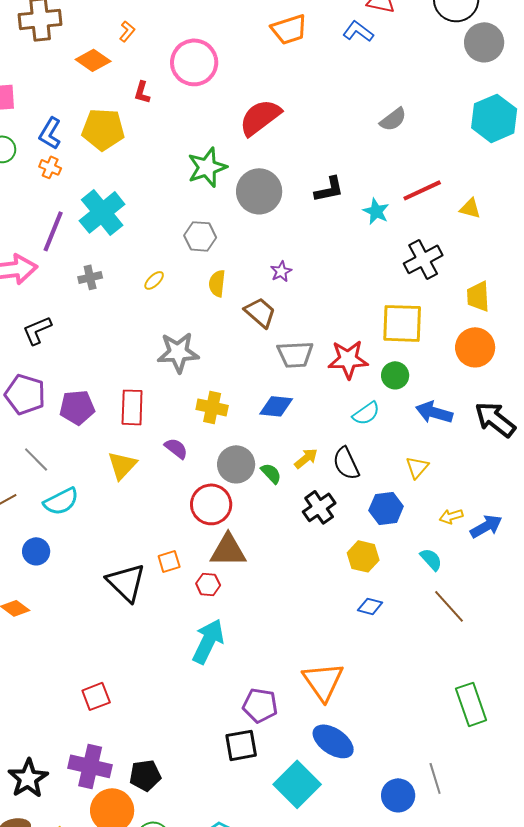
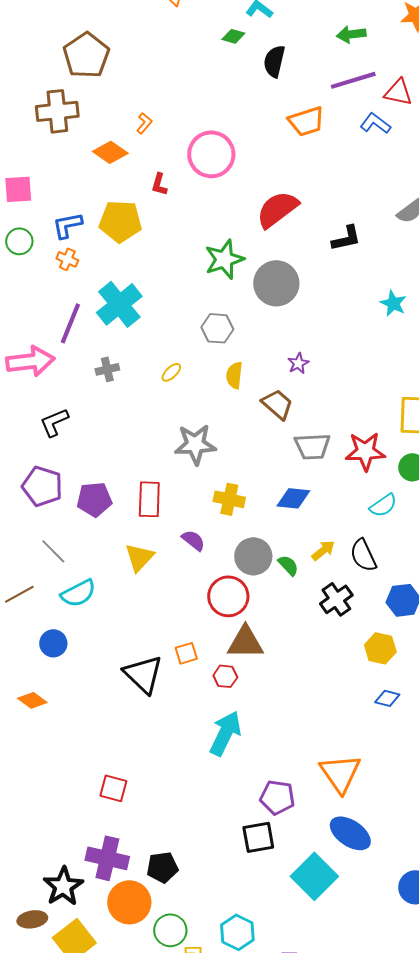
blue L-shape: (50, 133) -> (67, 225), turned 48
black L-shape: (329, 189) -> (346, 238), moved
red square: (96, 696) -> (113, 788), turned 36
black star: (28, 778) -> (63, 886), moved

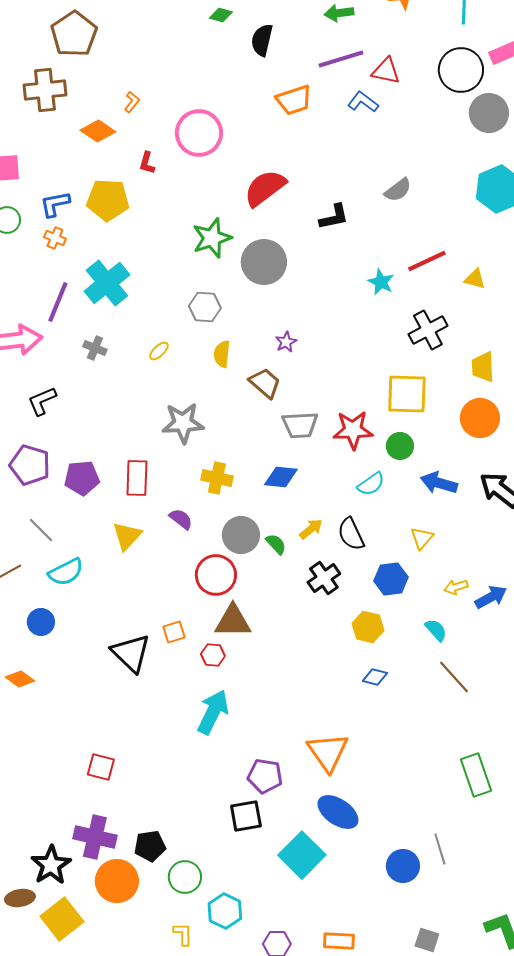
gray cross: (107, 369) -> (95, 348), turned 35
green circle: (170, 930) -> (185, 877), moved

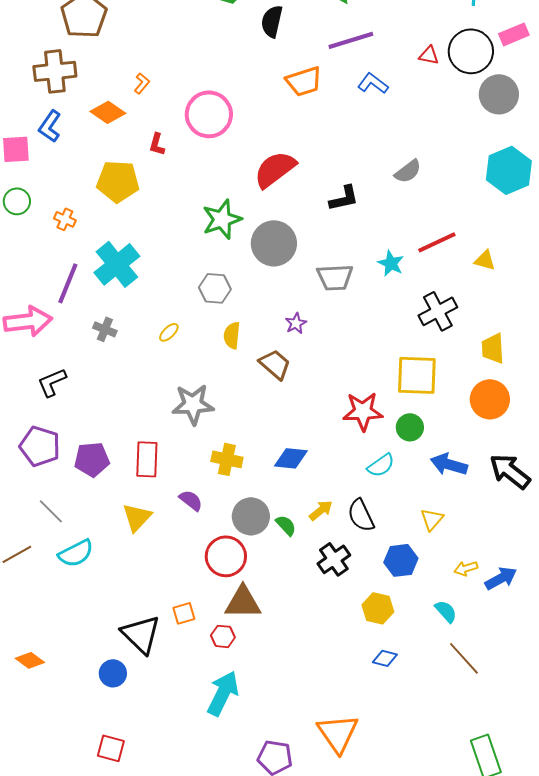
red triangle: (386, 71) -> (429, 55), moved, size x0.7
blue L-shape: (55, 204) -> (50, 126), moved, turned -44
gray trapezoid: (300, 425) -> (335, 277), moved
blue circle: (41, 622) -> (113, 673), moved

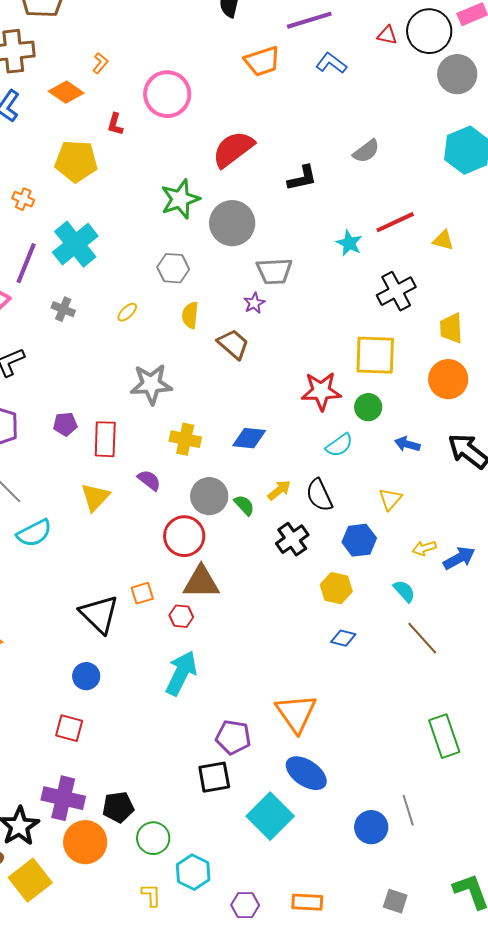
gray trapezoid: (335, 277) -> (274, 271), moved
purple pentagon: (92, 459) -> (65, 424), moved, size x0.7
blue arrow: (449, 464) -> (407, 444), size x0.7
blue circle: (113, 673) -> (86, 676), moved

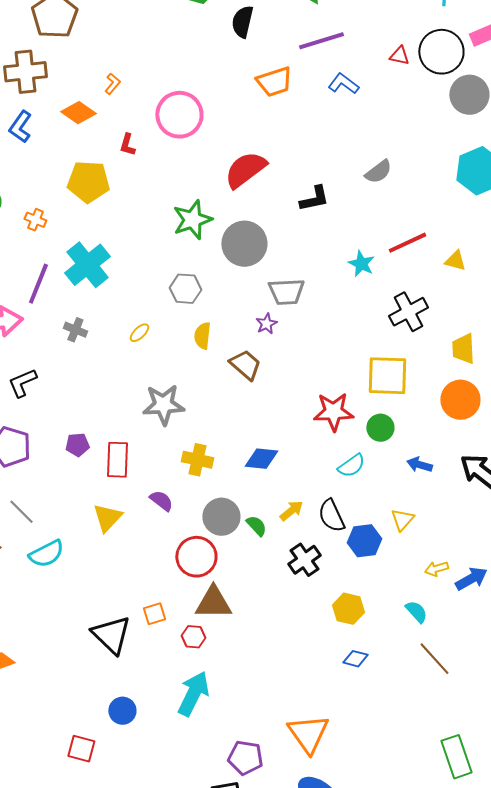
blue hexagon: (359, 540) -> (364, 541), moved
blue circle: (86, 676) -> (122, 711), moved

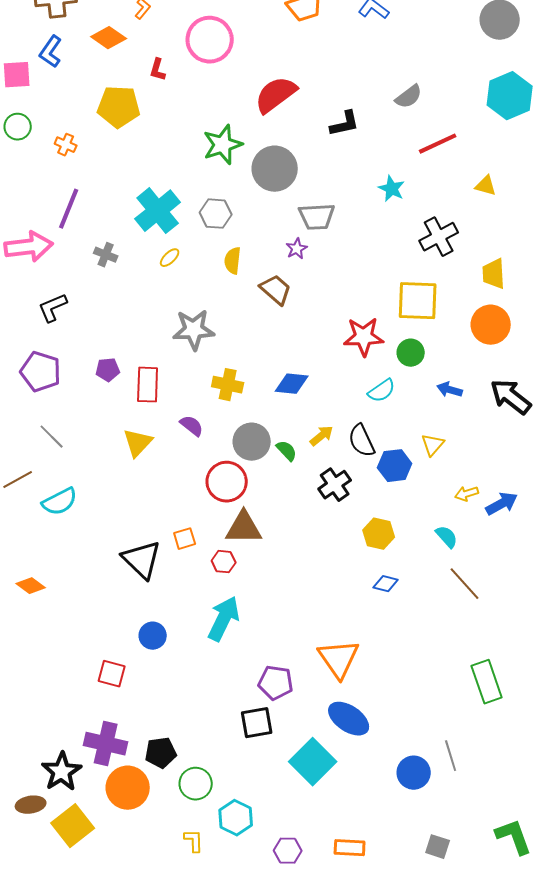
red line: (407, 243) -> (438, 144), moved
cyan cross: (87, 265) -> (158, 211), moved
cyan semicircle: (46, 554) -> (60, 502), moved

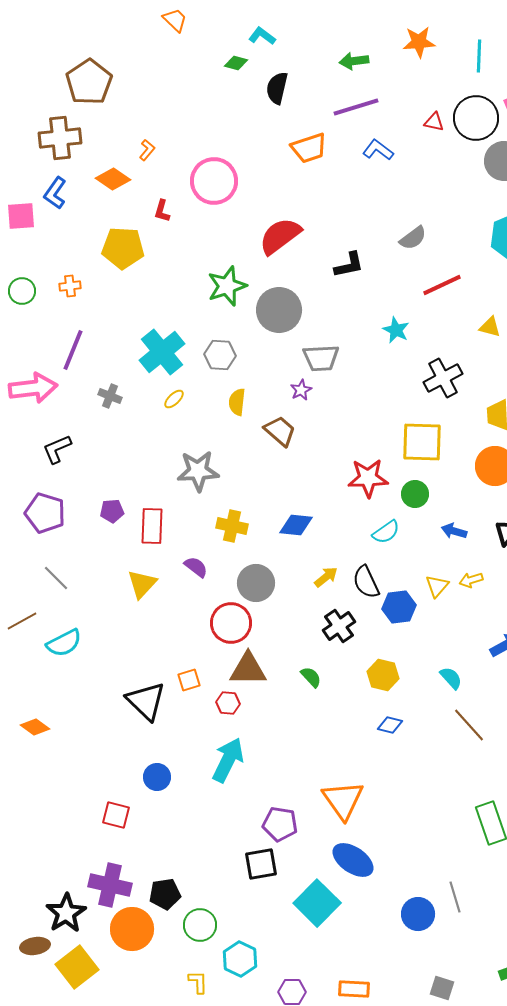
green circle: (18, 127) -> (22, 291), moved
orange cross: (66, 145) -> (70, 286), turned -30
green semicircle: (287, 451) -> (311, 677), moved
yellow arrow: (467, 494) -> (471, 580), moved

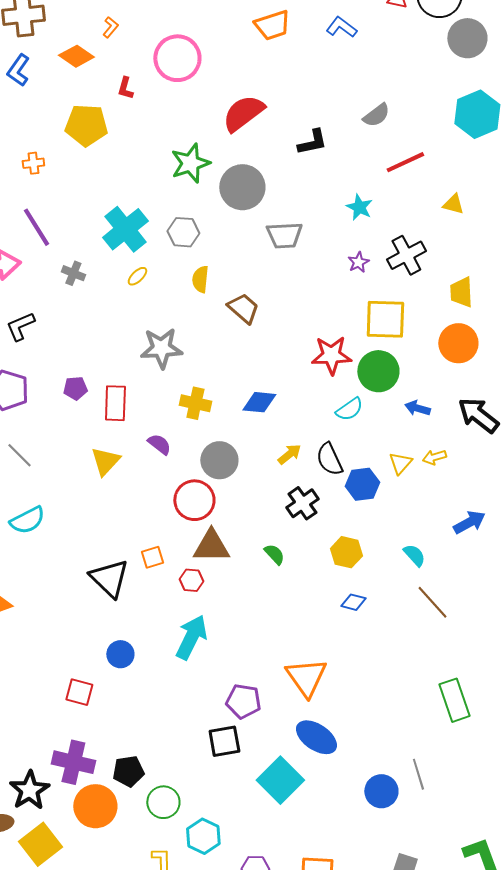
purple line: (73, 350) -> (36, 227), turned -54
purple star: (301, 390) -> (358, 262), moved
green circle: (415, 494) -> (378, 371), size x1.5

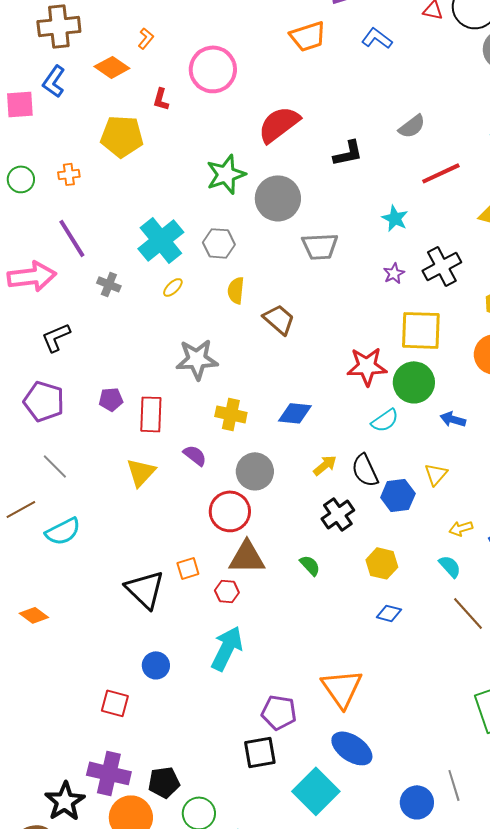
yellow arrow: (434, 457) -> (461, 528), moved

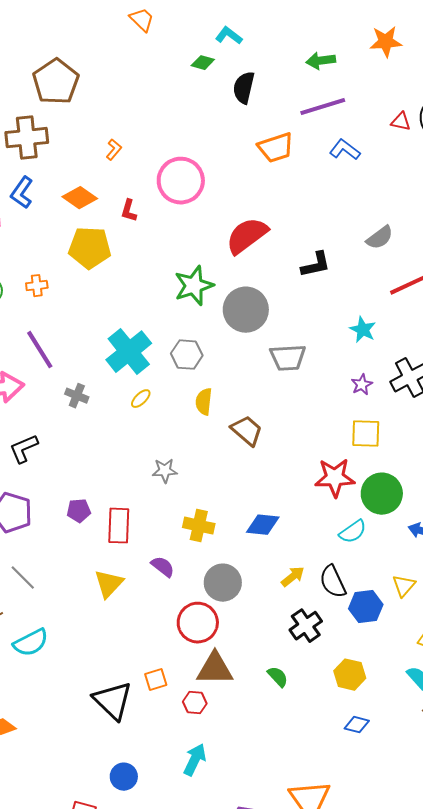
orange diamond: (112, 67) -> (80, 198), moved
yellow square: (421, 330) -> (366, 434), moved, size x0.7
gray star: (197, 359) -> (165, 471), size x0.6
cyan arrow: (227, 648) -> (195, 760), size x0.7

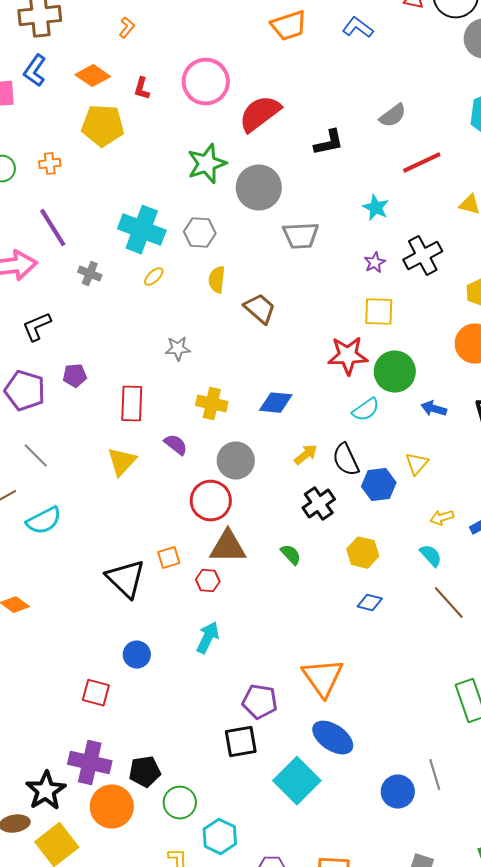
pink circle: (181, 181) -> (206, 82), moved
cyan cross: (129, 352) -> (142, 230), turned -30
purple pentagon: (79, 511) -> (75, 376), moved

